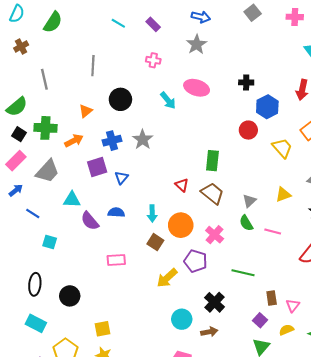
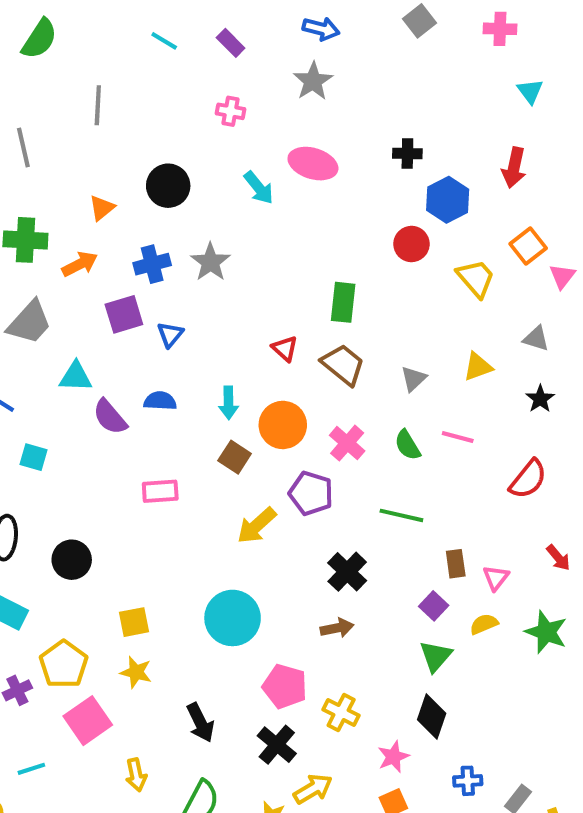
gray line: (93, 66) -> (98, 105), moved
green semicircle: (246, 223) -> (407, 445), moved
cyan circle: (182, 319) -> (233, 618), moved, size x1.4

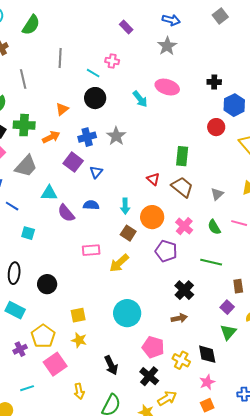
cyan line: (164, 41) -> (93, 73), moved
pink cross: (231, 111) -> (112, 61), moved
purple square: (124, 314) -> (73, 162), turned -36
yellow arrow: (257, 525) -> (119, 263), moved
black diamond: (432, 717) -> (207, 354), moved, turned -30

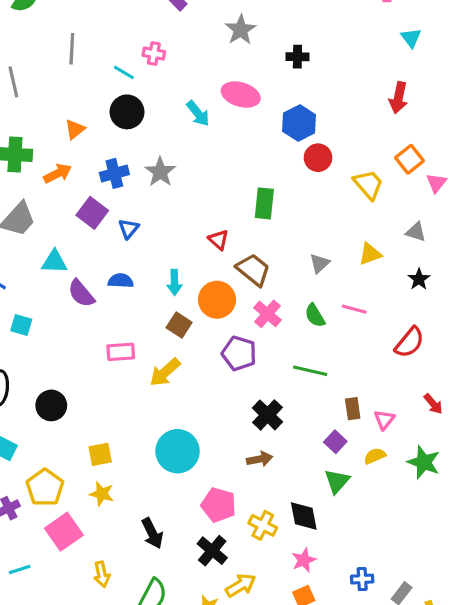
black cross: (214, 82) -> (297, 57), moved
blue hexagon: (234, 105) -> (299, 123), moved
brown trapezoid: (182, 187) -> (253, 270), moved

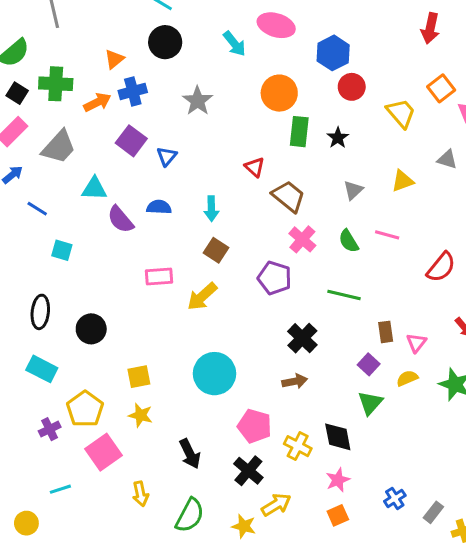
blue cross: (114, 173) -> (133, 91), moved
black star: (419, 279) -> (338, 138), moved
orange circle: (217, 300) -> (279, 93), moved
blue cross: (362, 579) -> (395, 498), turned -30

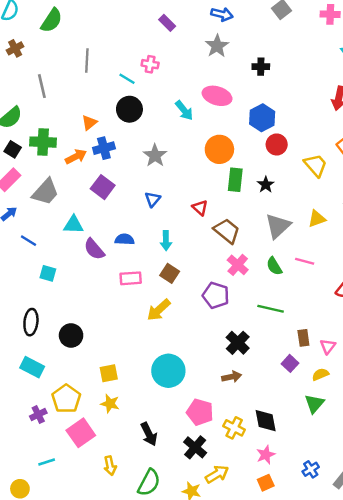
blue triangle: (167, 156) -> (153, 199), moved
gray triangle: (353, 190) -> (278, 226), size x1.6
pink rectangle: (159, 276) -> (131, 278), moved
green triangle: (370, 403) -> (314, 404), moved

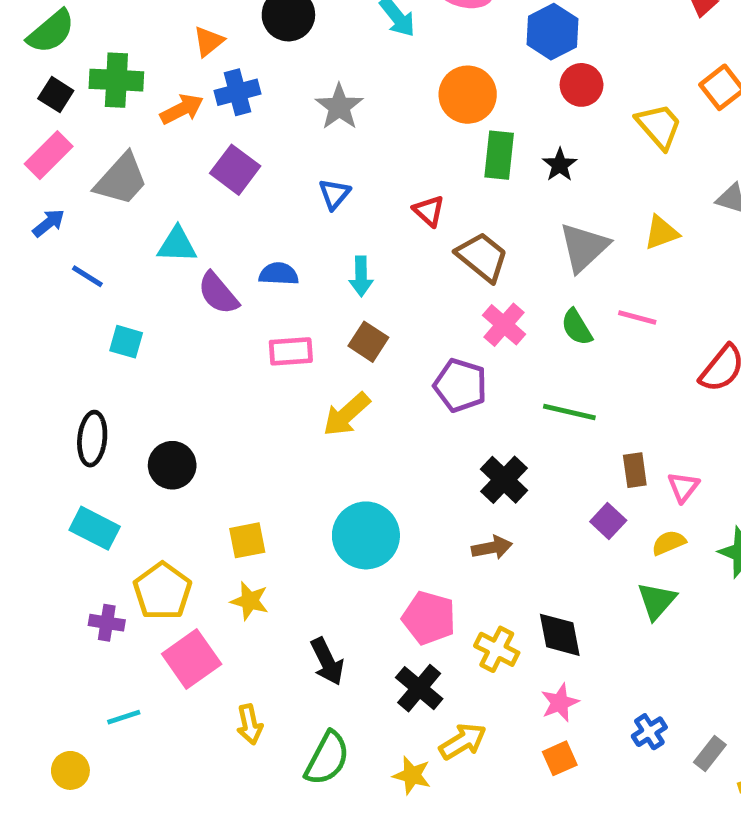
purple cross: (38, 415) -> (107, 623), turned 35

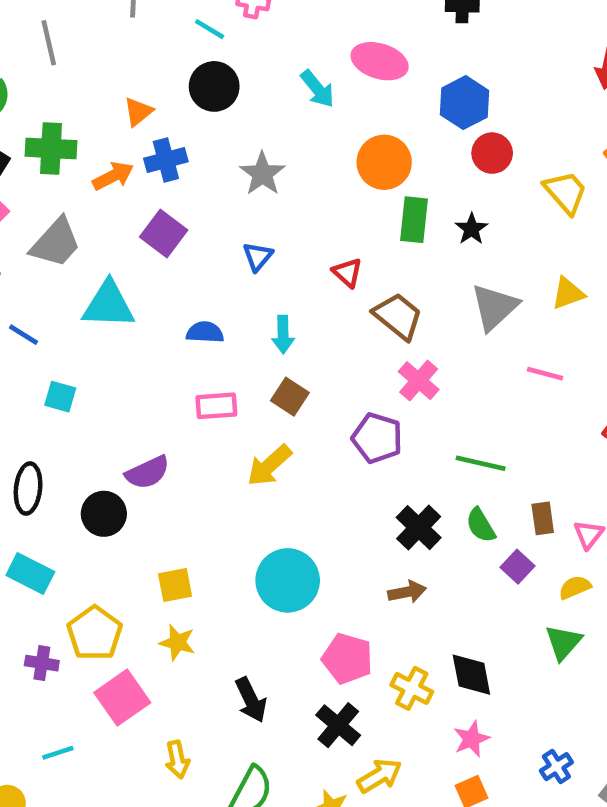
cyan triangle: (177, 245) -> (108, 305), size x1.4
purple semicircle: (218, 293) -> (147, 472), moved, turned -75
green semicircle: (577, 327) -> (481, 525), moved

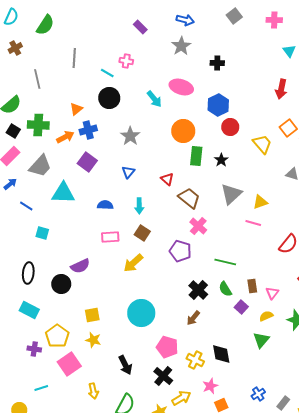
yellow triangle: (568, 293) -> (260, 202), moved
brown arrow: (407, 592) -> (193, 318), turned 140
pink star: (471, 739) -> (210, 386), moved

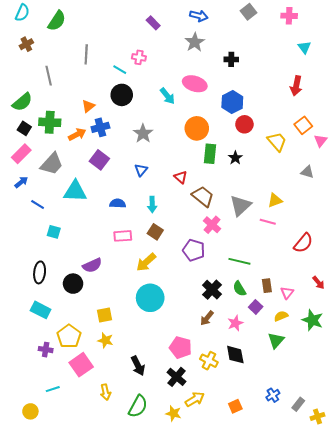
gray triangle: (231, 194) -> (240, 205), moved
cyan circle: (141, 313) -> (150, 298), moved
pink star: (210, 386) -> (235, 323), moved

